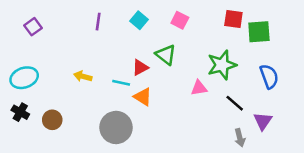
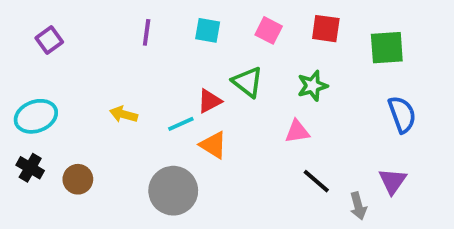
red square: (233, 19) -> (326, 29), moved
cyan square: (139, 20) -> (208, 30), turned -30
green star: (222, 65) -> (312, 86), moved, size x0.7
cyan line: (121, 83) -> (181, 124), turned -36
black line: (235, 103) -> (316, 181), moved

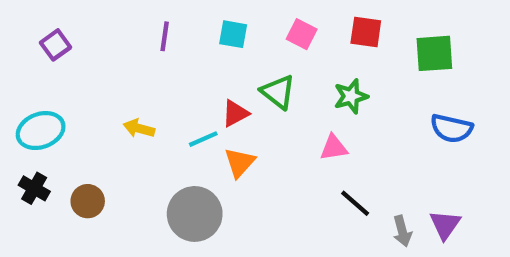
blue semicircle: (402, 114) -> (451, 128), turned 123
orange triangle: (213, 145) -> (240, 163), turned 40
purple triangle: (393, 181) -> (445, 225), moved

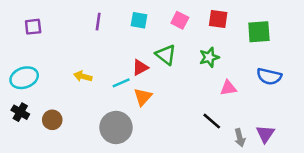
purple square: (56, 45) -> (33, 27), turned 30
pink triangle: (334, 148) -> (228, 88), moved

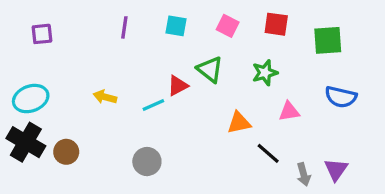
orange triangle: (143, 97) -> (239, 123), moved, turned 36
black cross: (20, 112) -> (26, 142), size x1.6
gray circle: (116, 127) -> (147, 162), size x0.7

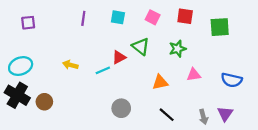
blue semicircle: (341, 97) -> (232, 80), moved
black line: (268, 153) -> (167, 115), moved
gray circle: (147, 162) -> (121, 108), moved

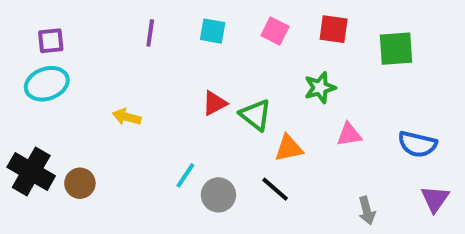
green triangle: (141, 47) -> (256, 115), moved
cyan ellipse: (21, 66) -> (47, 84), moved
cyan line: (103, 70) -> (185, 175), moved, turned -32
purple triangle: (225, 114) -> (435, 199), moved
black line: (167, 115) -> (275, 189), moved

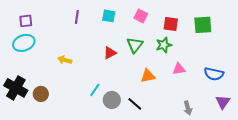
red square: (334, 29) -> (171, 24), moved
green triangle: (256, 115) -> (135, 45), moved, turned 30
black line: (275, 189) -> (135, 104), moved

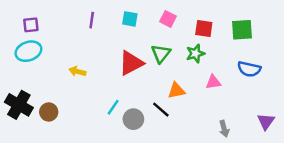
red triangle: (110, 53) -> (131, 63), size x1.6
blue semicircle: (214, 74) -> (249, 69), moved
black line: (135, 104) -> (161, 110), moved

